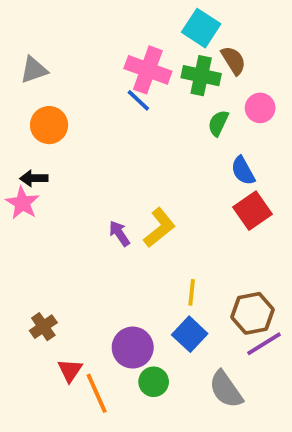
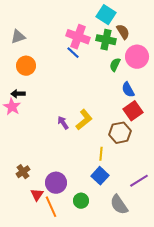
pink circle: (260, 108) -> (137, 57), size x1.5
brown hexagon: (252, 313) -> (120, 133), moved
purple circle: (133, 348) -> (56, 183), moved

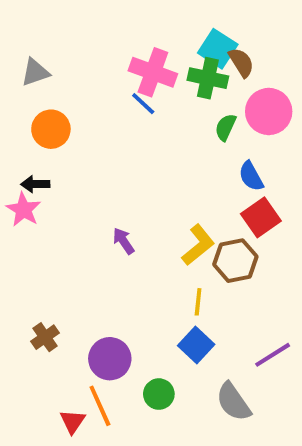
cyan square: (106, 15) -> (218, 49), moved
yellow L-shape: (84, 120) -> (198, 245), moved
red triangle: (37, 195) -> (73, 422), moved

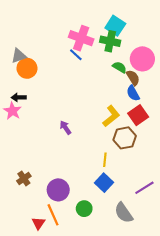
brown semicircle: (241, 62) -> (133, 78), moved
gray triangle: (35, 72) -> (19, 56), moved
green semicircle: (226, 127) -> (120, 67), turned 96
yellow L-shape: (198, 245) -> (111, 116), moved

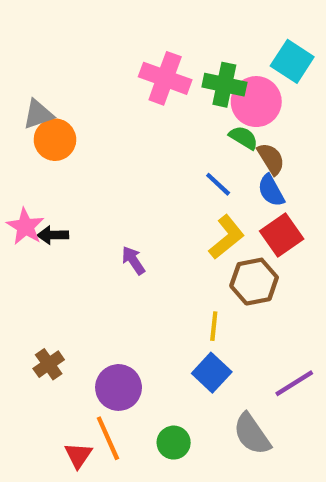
cyan square: (115, 26) -> (292, 61), moved
blue line: (76, 55) -> (218, 184), moved
pink circle: (142, 59) -> (256, 102), moved
black arrow: (19, 97) -> (53, 235), moved
green circle: (84, 209) -> (174, 443), moved

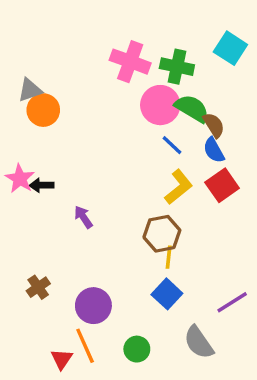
pink circle: (256, 102) -> (160, 105), moved
green semicircle: (243, 138) -> (192, 108), size x1.5
purple arrow: (133, 260) -> (83, 217), moved
brown hexagon: (254, 282) -> (162, 234), moved

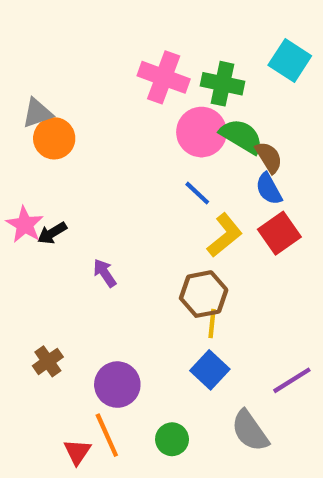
blue line: (172, 145) -> (197, 193), moved
black arrow: (42, 185) -> (52, 233), turned -30

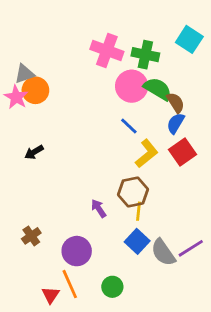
blue semicircle: (269, 189) -> (176, 123), turned 60
pink star: (25, 225) -> (16, 97), moved
purple arrow: (105, 273) -> (99, 208), moved
gray semicircle: (250, 431) -> (163, 252), moved

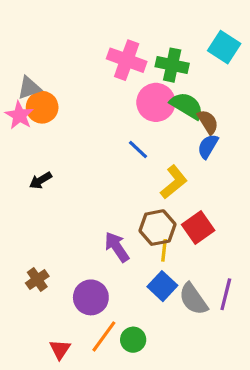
blue line: (129, 126) -> (138, 150), moved
red square: (182, 152) -> (198, 228), moved
purple arrow: (99, 208) -> (117, 247), size x1.4
purple line: (191, 248) -> (226, 294), turned -44
orange line: (70, 284) -> (104, 336), moved, turned 60

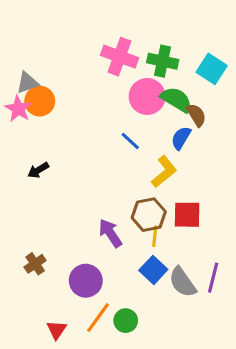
cyan square: (224, 47) -> (212, 69), moved
blue semicircle: (208, 146) -> (181, 138), moved
red square: (198, 228) -> (187, 215), turned 36

